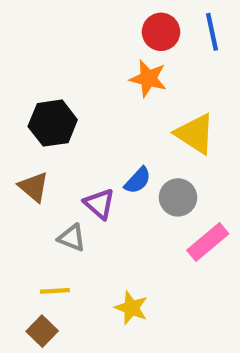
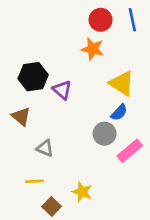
blue semicircle: (138, 180) -> (119, 112), moved
gray circle: (178, 197) -> (105, 134), moved
purple triangle: (99, 204) -> (62, 90), moved
brown square: (42, 331) -> (52, 206), moved

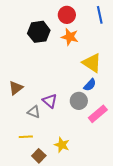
red circle: (101, 20) -> (67, 15), moved
black hexagon: (33, 77) -> (39, 32), moved
purple triangle: (62, 90) -> (50, 101), moved
brown triangle: (21, 116) -> (16, 88), turned 42

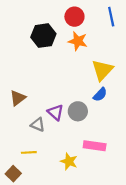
yellow triangle: (92, 63) -> (102, 70), turned 40
gray circle: (79, 101) -> (78, 111), moved
pink rectangle: (98, 114) -> (95, 146), moved, turned 48
brown square: (39, 156) -> (13, 174), moved

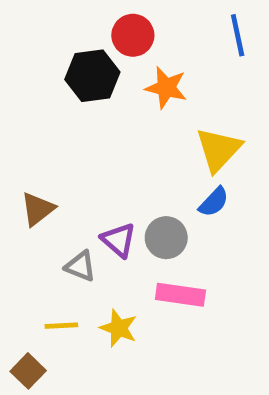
red circle: (74, 17) -> (133, 35), moved
pink rectangle: (95, 146) -> (180, 295), moved
yellow star: (69, 161) -> (119, 328), moved

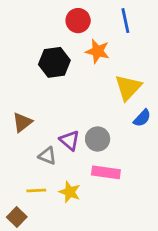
blue line: (238, 35) -> (125, 21), moved
black hexagon: (92, 76) -> (54, 62), moved
blue semicircle: (214, 202) -> (142, 118), moved

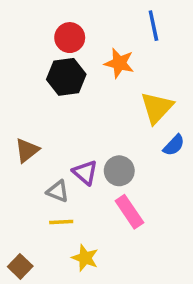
red circle: (78, 21) -> (70, 38), moved
pink rectangle: (106, 172) -> (129, 212), turned 48
yellow line: (36, 191) -> (61, 222), moved
yellow star: (70, 192) -> (85, 258), moved

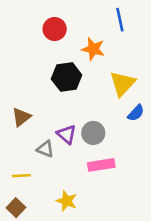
black hexagon: (66, 77) -> (67, 77), moved
pink rectangle: (129, 212) -> (101, 165), turned -65
yellow line: (61, 222) -> (21, 176), moved

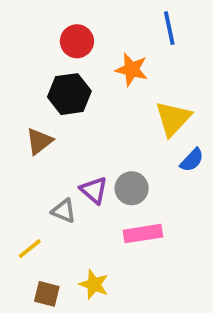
black hexagon: (67, 77) -> (69, 94), moved
brown triangle: (21, 117) -> (39, 141), moved
yellow line: (21, 176) -> (30, 249), turned -36
brown square: (16, 208) -> (47, 294), moved, turned -30

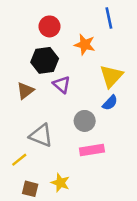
blue semicircle: (192, 160) -> (110, 103), moved
purple triangle: (94, 190) -> (62, 85), moved
gray triangle: (64, 211) -> (41, 135), size x1.5

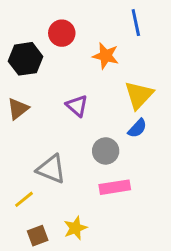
black hexagon: (45, 60) -> (26, 59), moved
brown triangle: (25, 91) -> (18, 109), moved
yellow star: (60, 183) -> (75, 228), turned 30
brown square: (30, 189) -> (38, 236), turned -35

